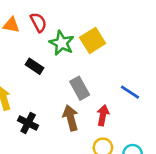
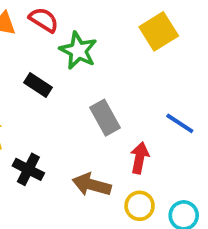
red semicircle: (38, 22) -> (44, 20), turned -30
yellow square: (93, 40) -> (159, 31), moved
brown arrow: (71, 118) -> (92, 185), moved, turned -60

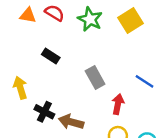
green star: (78, 51) -> (90, 19), moved
brown arrow: (92, 185) -> (71, 122), moved

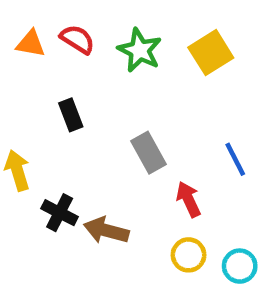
black rectangle: (51, 56) -> (71, 115), turned 36
blue line: (145, 81) -> (235, 159), turned 30
red arrow: (118, 104) -> (189, 199), turned -36

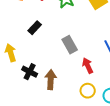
black rectangle: (71, 115) -> (35, 28), turned 64
brown arrow: (106, 230) -> (51, 80), turned 78

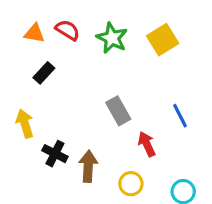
black rectangle: (35, 28) -> (44, 73), moved
yellow circle: (88, 91) -> (131, 184), moved

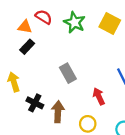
orange triangle: (34, 33) -> (25, 27), moved
yellow square: (163, 40) -> (110, 24), turned -30
gray rectangle: (118, 111) -> (68, 73), moved

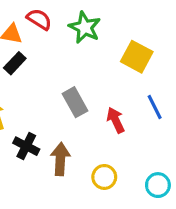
yellow square: (110, 24) -> (137, 57), moved
red arrow: (99, 96) -> (116, 120), moved

